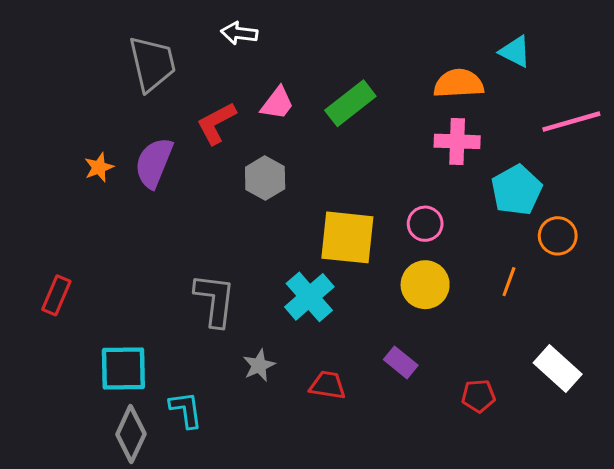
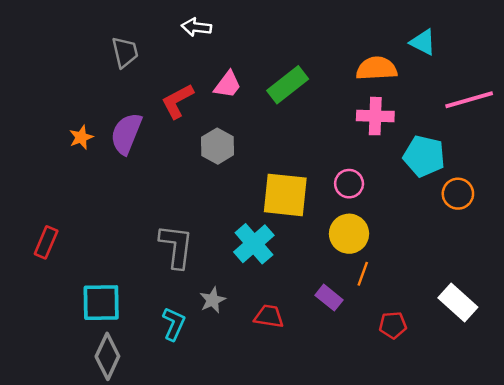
gray trapezoid: (152, 64) -> (125, 52), size x0.7
cyan pentagon: (517, 190) -> (424, 156), turned -30
orange line: (509, 282) -> (363, 274), moved
cyan L-shape: (186, 410) -> (174, 324), moved, turned 32

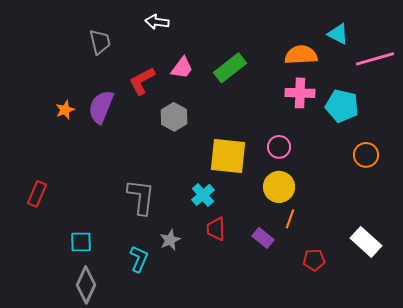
pink line: (469, 100) -> (375, 59), moved
cyan pentagon: (424, 156) -> (342, 106), moved
cyan cross: (254, 244) -> (203, 195), size x0.7
cyan square: (101, 303) -> (81, 242), size x0.7
red trapezoid: (269, 316) -> (216, 229), moved, turned -100

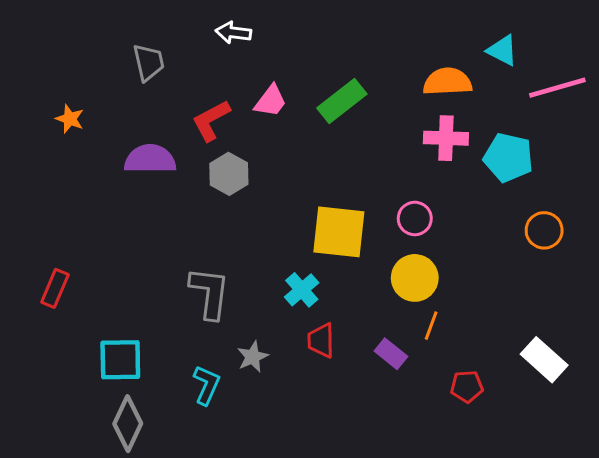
purple semicircle: (101, 107) -> (150, 159), turned 68
orange star: (65, 110) -> (70, 119), moved, turned -30
gray hexagon: (174, 117) -> (229, 174), moved
cyan square: (81, 242) -> (120, 360), size x1.4

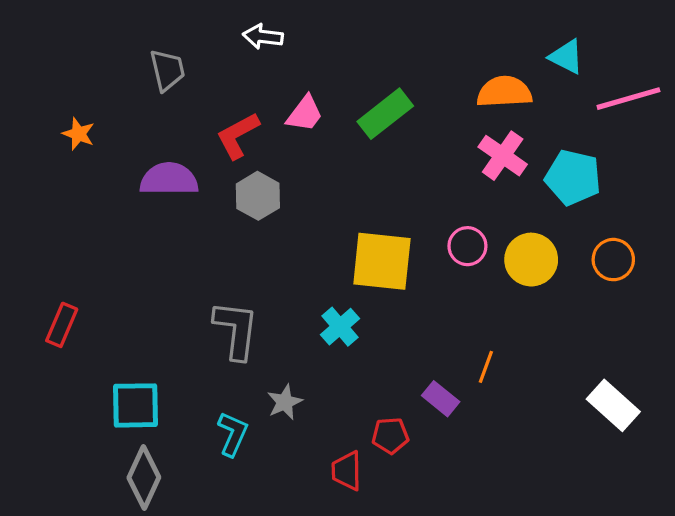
pink cross: (446, 138) -> (503, 156), turned 33
yellow circle: (415, 278) -> (531, 260), moved
red trapezoid: (321, 340) -> (347, 471), moved
red pentagon: (467, 386) -> (390, 436), moved

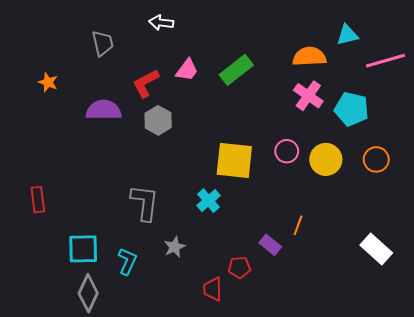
cyan triangle: (566, 57) -> (347, 35), turned -40
red rectangle: (62, 325) -> (38, 200), turned -30
cyan L-shape: (233, 434) -> (127, 261), moved

